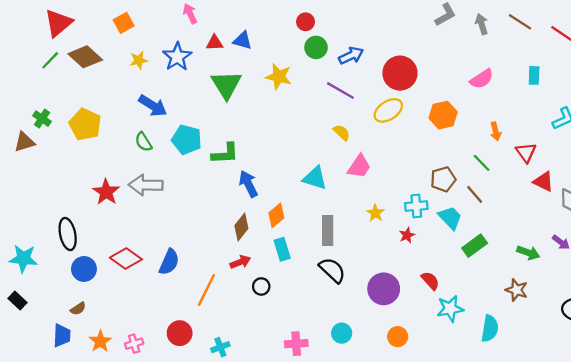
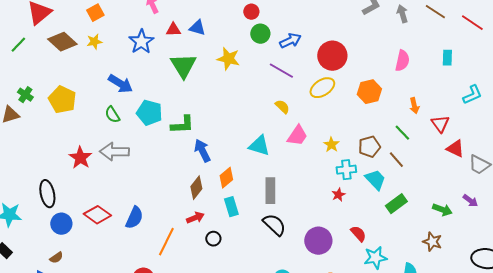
green line: (50, 60) -> (18, 45), moved
yellow star: (139, 60) -> (94, 42), moved
pink semicircle: (482, 79) -> (402, 61), turned -45
yellow star: (375, 213) -> (331, 145), moved

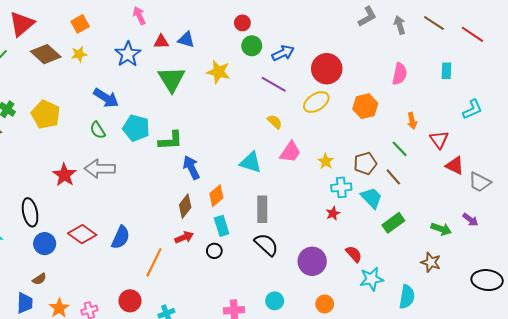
black circle: (213, 239) -> (214, 251), moved

